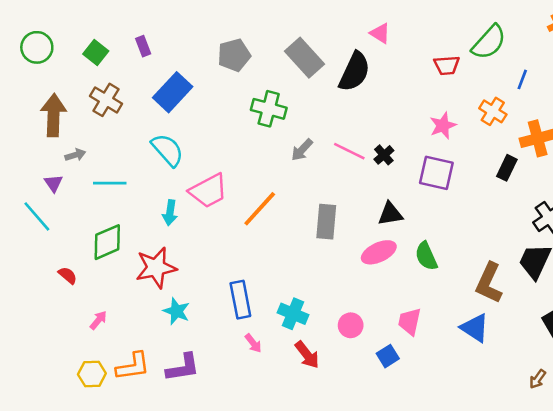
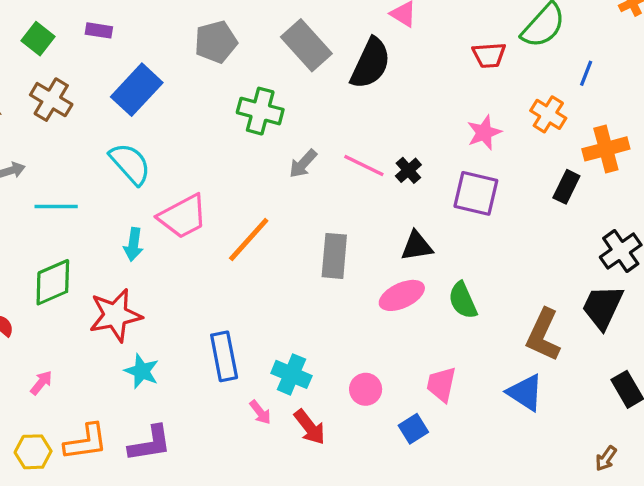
purple rectangle: (143, 46) -> (99, 30), turned -60
pink arrow: (253, 343) -> (260, 412), moved

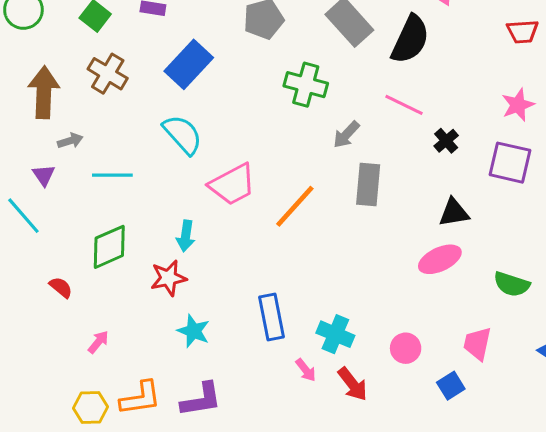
pink line: (364, 165) -> (404, 105), moved
cyan arrow: (133, 244) -> (186, 236), moved
gray rectangle: (334, 256) -> (368, 184), moved
green semicircle: (463, 300) -> (512, 284), moved, turned -48
red star: (115, 315) -> (169, 278), size x0.7

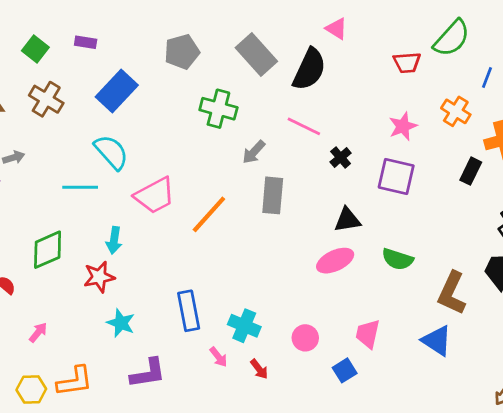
cyan line: (112, 175) -> (80, 187), moved
green semicircle: (512, 284) -> (398, 259), moved
red arrow: (353, 384) -> (259, 369), size x0.7
purple L-shape: (201, 400) -> (148, 373), moved

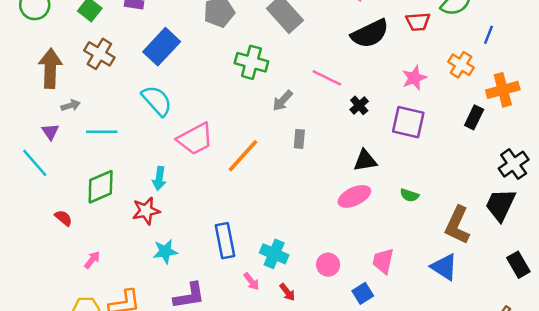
black semicircle: (309, 69) -> (370, 34), moved, turned 39
cyan line: (80, 187) -> (102, 132), moved
gray rectangle: (273, 195) -> (299, 139), size x0.6
green semicircle: (398, 259) -> (409, 195), size x0.7
cyan star: (121, 323) -> (165, 251), turned -30

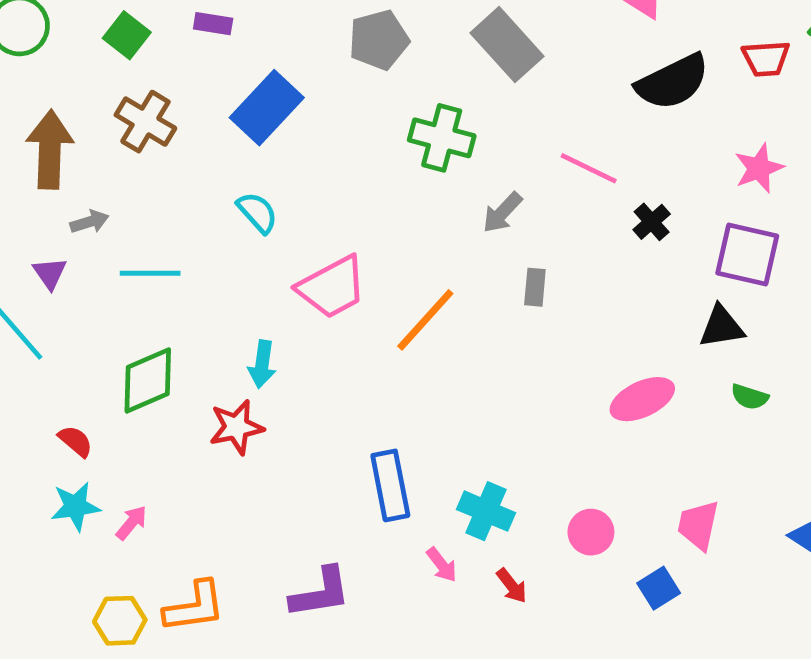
cyan semicircle: (157, 101) -> (257, 213), size x0.7
black triangle: (365, 160) -> (722, 327), moved
cyan star: (165, 251) -> (75, 506), moved

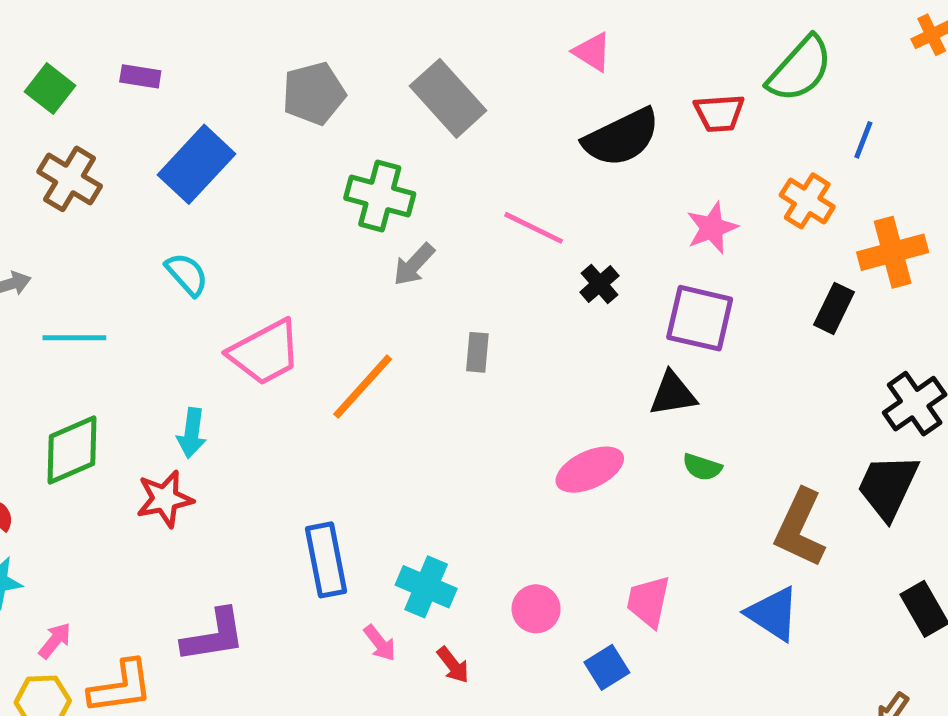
gray arrow: (502, 213) -> (414, 264), moved
pink arrow: (131, 523) -> (55, 641), moved
purple L-shape: (320, 593) -> (214, 636), moved

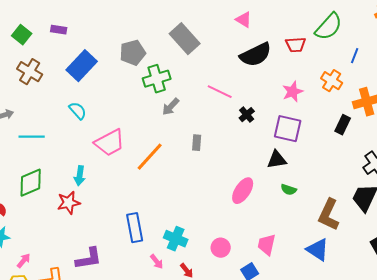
gray pentagon: (314, 93) -> (133, 53), moved
green cross: (380, 196) -> (157, 79), turned -32
pink ellipse: (590, 470) -> (243, 191), turned -32

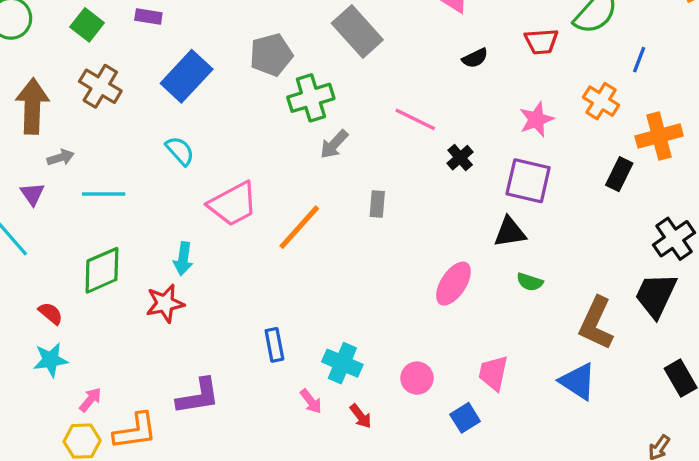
black semicircle: (256, 55) -> (475, 58), size x0.5
blue rectangle: (135, 228) -> (274, 345), size x0.7

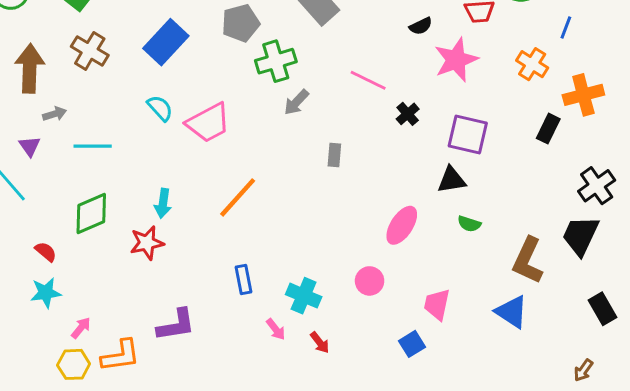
pink star: (536, 119) -> (456, 60), moved, size x1.4
pink trapezoid: (233, 204) -> (208, 123), moved
orange line: (299, 227) -> (238, 197), moved
pink circle: (417, 378) -> (370, 281), moved

